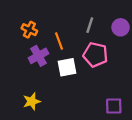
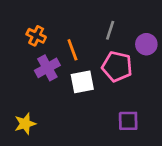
purple circle: (121, 27) -> (146, 44), moved
yellow star: (32, 101) -> (25, 124), moved
purple square: (114, 106) -> (128, 121), moved

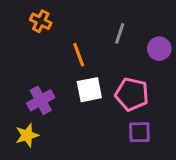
orange cross: (36, 36) -> (41, 21), moved
pink pentagon: (117, 67) -> (132, 94), moved
purple cross: (47, 68) -> (41, 100), moved

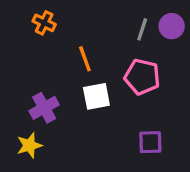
gray line: (120, 33) -> (142, 29), moved
purple circle: (159, 49) -> (172, 26), moved
pink pentagon: (132, 94) -> (142, 77), moved

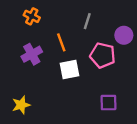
purple circle: (172, 26) -> (124, 35), moved
gray line: (142, 29) -> (87, 21), moved
purple cross: (44, 108) -> (32, 54), moved

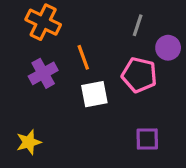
orange cross: (32, 16) -> (43, 22), size x1.5
gray line: (87, 21) -> (138, 25), moved

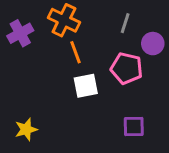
orange cross: (43, 22) -> (64, 20), moved
purple cross: (43, 73) -> (20, 33), moved

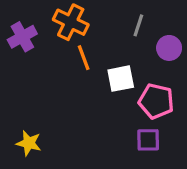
pink pentagon: (127, 68) -> (156, 101), moved
white square: (86, 86) -> (121, 79), moved
yellow star: (26, 129) -> (29, 143), turned 30

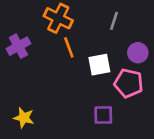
purple cross: (22, 37) -> (18, 46), moved
purple circle: (169, 48) -> (138, 53), moved
purple square: (148, 140) -> (103, 115), moved

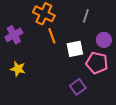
purple square: (103, 115) -> (78, 87), turned -35
yellow star: (24, 118) -> (18, 69), moved

